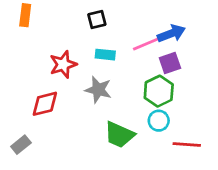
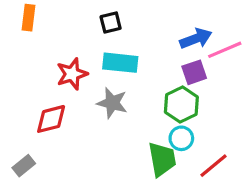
pink line: (147, 43) -> (225, 50), moved
cyan rectangle: (105, 55) -> (120, 63), size x1.5
green trapezoid: (119, 135) -> (162, 159), moved, turned -124
red line: (187, 145) -> (214, 166), turned -44

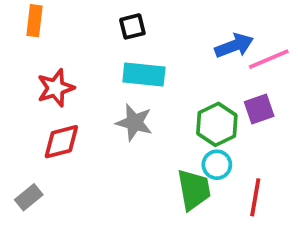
purple square: (194, 72) -> (259, 109), moved
red star: (72, 74) -> (56, 88), moved
red line: (214, 166) -> (255, 197), turned -40

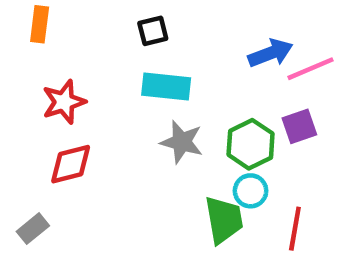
gray star: (134, 122) -> (182, 142), moved

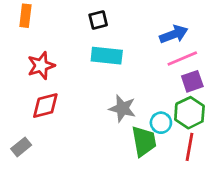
pink line: (310, 69) -> (182, 58), moved
gray star: (182, 142) -> (122, 108), moved
green hexagon: (251, 144) -> (189, 113), moved

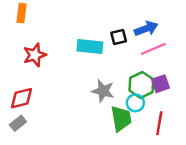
black square: (98, 20) -> (119, 37), moved
purple square: (192, 81) -> (161, 84), moved
red diamond: (45, 106) -> (22, 98), moved
green hexagon: (189, 113) -> (141, 85), moved

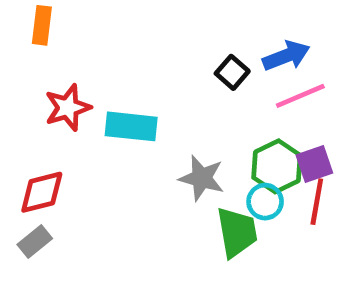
black square: (119, 37) -> (232, 72), turned -35
cyan rectangle: (90, 47) -> (131, 126), moved
red line: (159, 123) -> (317, 202), moved

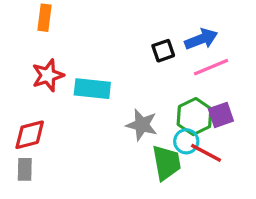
orange rectangle: (42, 25) -> (45, 18), moved
black square: (232, 72) -> (163, 51), turned 30
red line: (317, 202) -> (206, 153), moved, turned -72
gray rectangle: (35, 242) -> (25, 169), turned -50

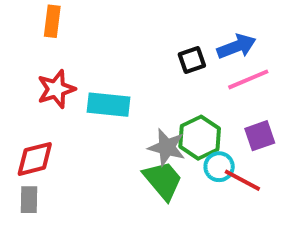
green hexagon: (195, 117) -> (200, 138), moved
green trapezoid: (166, 163) -> (163, 180), moved, turned -30

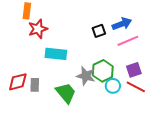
red star: (56, 89) -> (38, 29), moved
green trapezoid: (163, 180) -> (66, 93), moved
red line: (242, 180) -> (136, 87), moved
gray rectangle: (29, 200) -> (35, 85), moved

